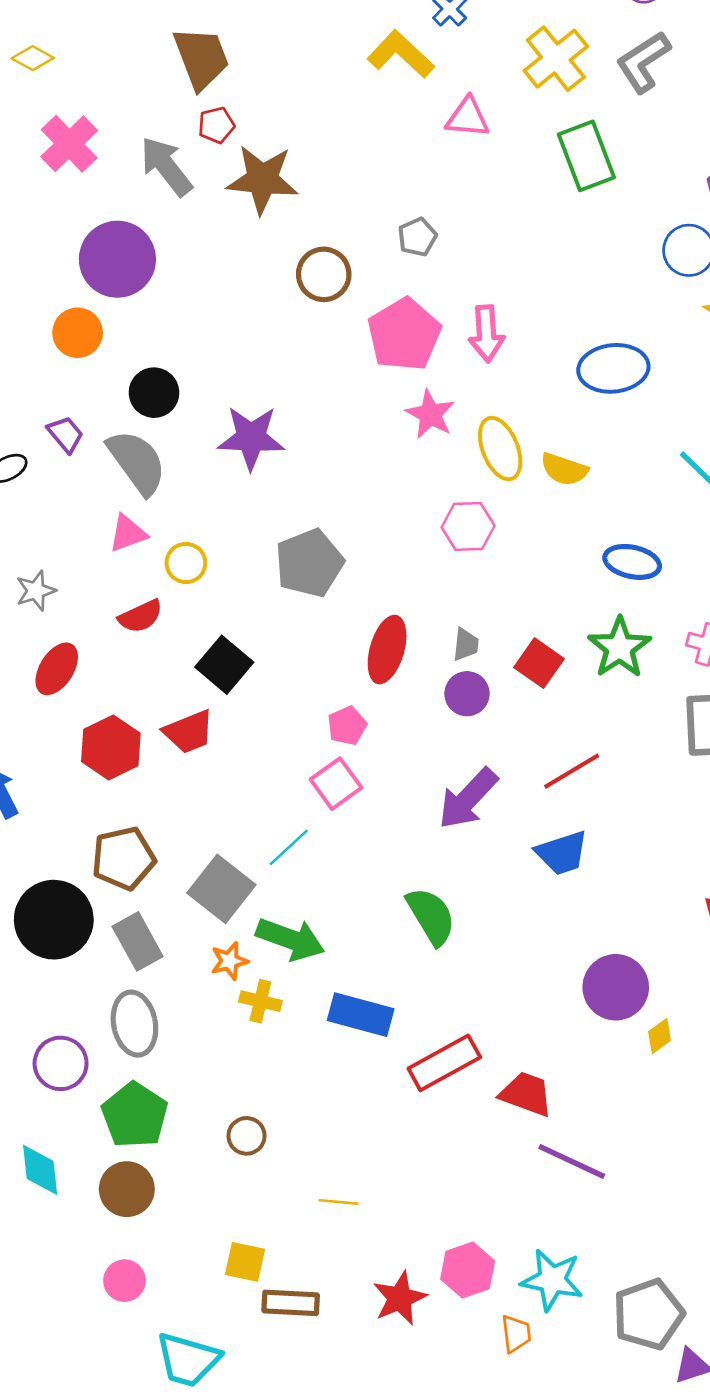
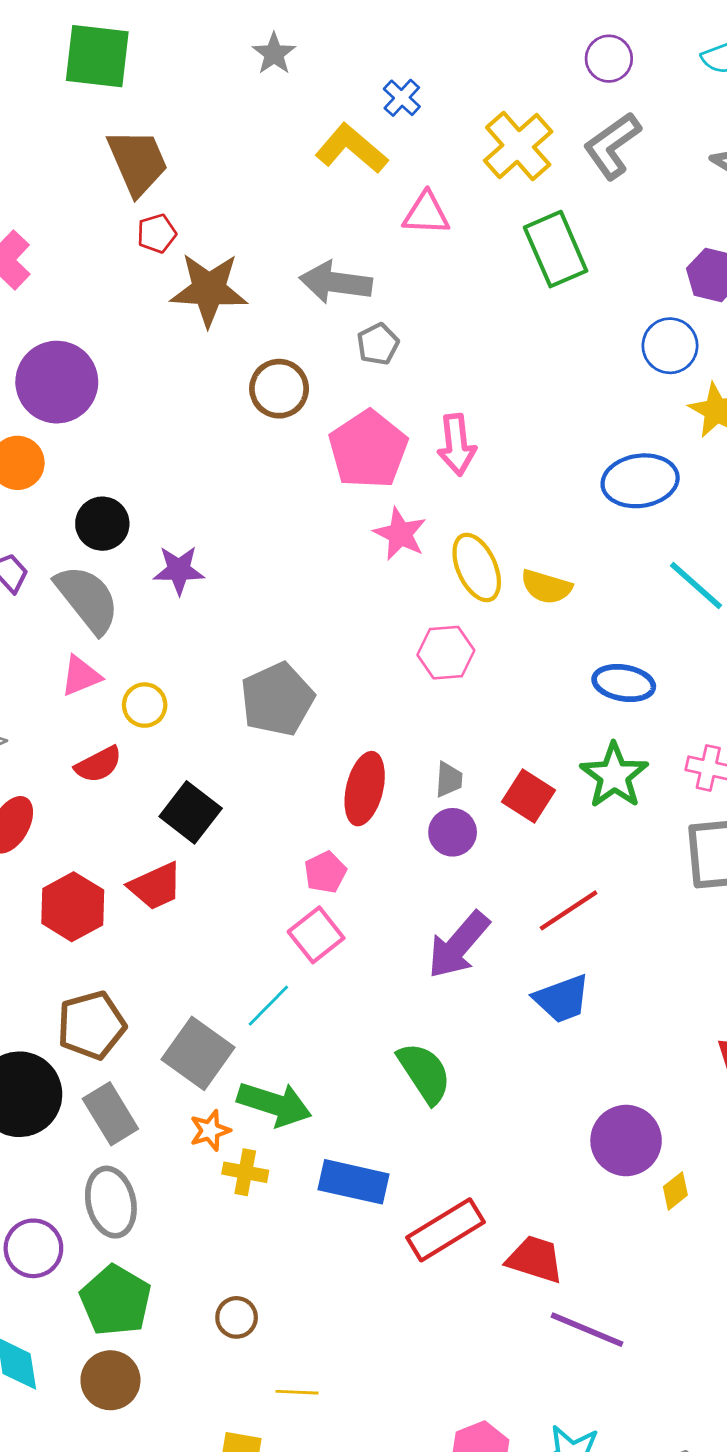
gray arrow: (166, 166) -> (336, 282), moved, turned -42
blue ellipse: (613, 368) -> (640, 481), moved
purple star: (251, 438) -> (179, 570), moved, size x0.7
yellow line: (339, 1202) -> (297, 1392), moved

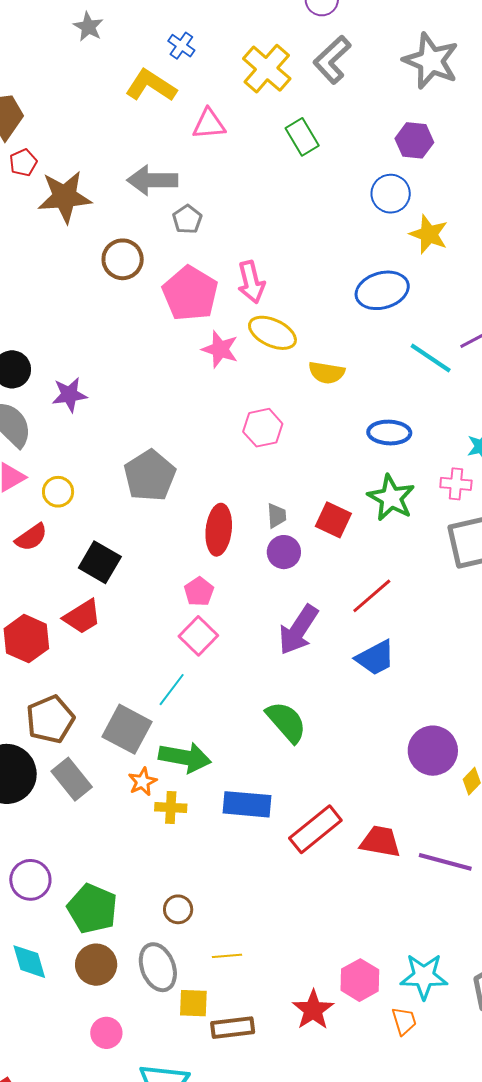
green rectangle: (556, 249) -> (302, 137), size x0.7
yellow ellipse: (477, 567) -> (272, 333), moved, turned -33
gray ellipse: (111, 1202) -> (158, 967), moved
purple line: (587, 1330) -> (445, 862), moved

